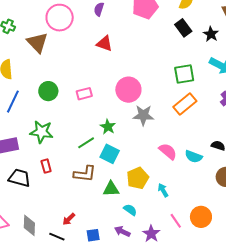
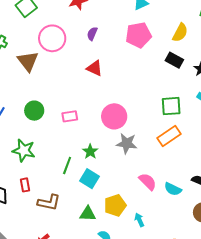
black rectangle: (183, 28) -> (174, 60), turned -30
green line: (86, 143) -> (67, 165), turned -42
brown L-shape: (85, 174) -> (49, 202), moved

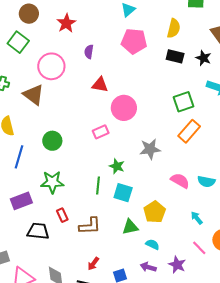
pink pentagon: (138, 35) -> (134, 41), turned 30
pink rectangle: (70, 116) -> (101, 132), moved
pink circle: (114, 116) -> (124, 108), moved
cyan arrow: (139, 220) -> (197, 218), moved

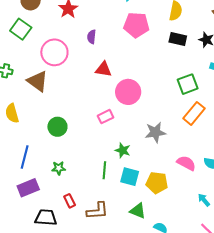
blue line: (19, 157) -> (25, 157), moved
green star: (52, 182) -> (59, 168), size x0.6
yellow pentagon: (155, 212) -> (157, 183), moved, turned -30
green triangle: (130, 227) -> (138, 211), turned 36

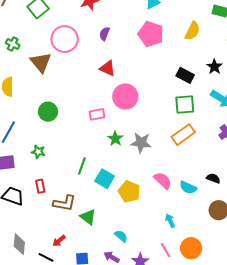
black rectangle: (178, 39) -> (185, 75), moved
green star: (123, 150) -> (115, 139), moved
green triangle: (138, 211) -> (88, 217), moved

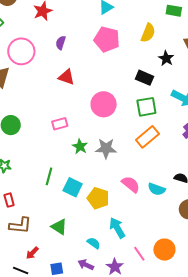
black star: (214, 67) -> (166, 58), moved
pink circle: (125, 97) -> (104, 104), moved
brown L-shape: (64, 203) -> (20, 225), moved
cyan arrow: (170, 221) -> (117, 228), moved, size x1.5

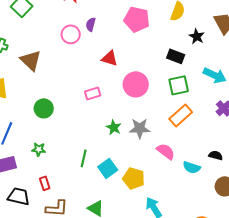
pink circle: (21, 51) -> (71, 34), moved, size x0.7
red triangle: (66, 77) -> (110, 58), moved
pink rectangle: (60, 124) -> (93, 93), moved
pink semicircle: (131, 184) -> (166, 151), moved
cyan square: (73, 187) -> (108, 168), turned 30

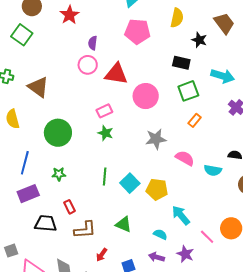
pink circle: (71, 34) -> (88, 65), moved
red triangle: (110, 58) -> (116, 74), size x1.4
green circle: (44, 108) -> (58, 133), size x1.4
orange rectangle: (181, 115) -> (195, 120), size x0.6
green star: (114, 127) -> (105, 133), moved

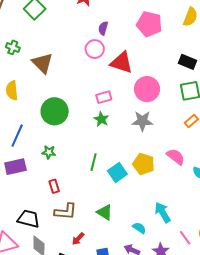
gray star: (156, 139) -> (142, 121), moved
yellow pentagon: (157, 189) -> (144, 164), moved
black trapezoid: (46, 223) -> (28, 219), moved

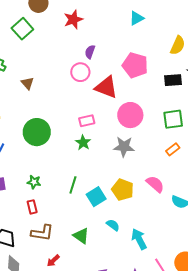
pink pentagon: (149, 24) -> (135, 65), moved
black rectangle: (188, 62) -> (173, 80), moved, turned -30
brown triangle: (42, 63) -> (27, 83), size x0.6
green star: (49, 152) -> (34, 182), moved
cyan semicircle: (139, 228) -> (113, 225), moved

